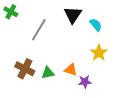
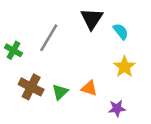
green cross: (11, 12) -> (13, 50), moved
green triangle: (48, 73) -> (60, 92), turned -32
purple star: (85, 82) -> (117, 108), moved

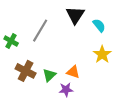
purple star: (117, 108) -> (66, 90), moved

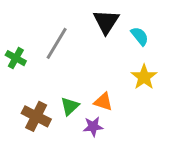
brown cross: (26, 71) -> (36, 116), moved

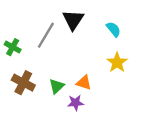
black triangle: (106, 22) -> (73, 20), moved
brown cross: (36, 116) -> (23, 83), moved

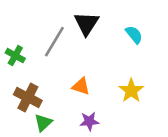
yellow star: (117, 62) -> (131, 91), moved
orange triangle: (84, 83) -> (81, 86), moved
green triangle: (57, 86) -> (43, 123), moved

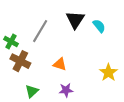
black triangle: (87, 23) -> (75, 20), moved
yellow star: (131, 91) -> (108, 73), moved
brown cross: (28, 98) -> (20, 61), moved

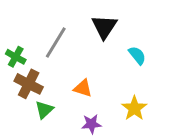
cyan semicircle: (99, 26) -> (137, 55), moved
yellow star: (108, 73) -> (134, 108), moved
green triangle: (32, 91) -> (44, 110), moved

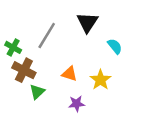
yellow star: (134, 108) -> (100, 80), moved

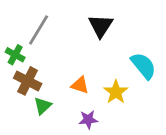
gray line: (47, 35) -> (39, 30), moved
cyan semicircle: (115, 46) -> (143, 66), moved, size x1.5

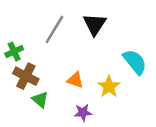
gray line: (39, 30) -> (54, 29), moved
green cross: (15, 55) -> (14, 52), turned 36
green triangle: (43, 106) -> (40, 100), turned -36

